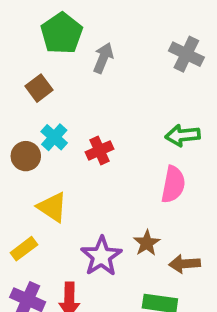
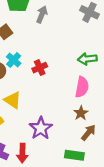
brown star: (147, 243) -> (81, 113), moved
brown arrow: (185, 264) -> (88, 133), turned 133

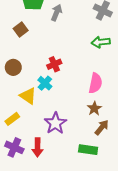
green arrow: (87, 59) -> (101, 42), moved
cyan cross: (14, 60) -> (45, 83), moved

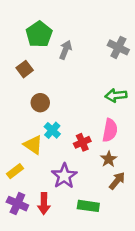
green arrow: (101, 42) -> (116, 95), moved
red cross: (54, 64) -> (82, 142), moved
brown circle: (13, 67) -> (40, 103), moved
green rectangle: (88, 150) -> (88, 206), moved

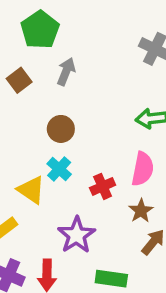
gray arrow: (65, 50) -> (66, 72), moved
brown circle: (40, 103) -> (61, 129), moved

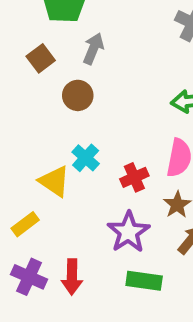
brown circle: (61, 129) -> (78, 95), moved
purple star: (77, 235) -> (128, 232), moved

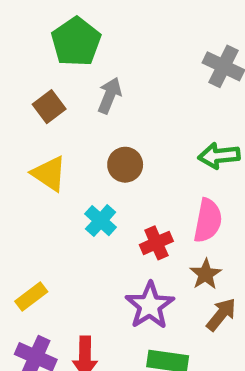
brown circle: (78, 95) -> (125, 165), moved
yellow triangle: (54, 181) -> (49, 174), moved

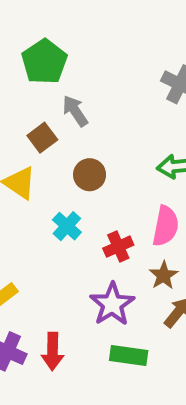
gray arrow: (109, 95) -> (75, 111), turned -56
brown square: (49, 107) -> (42, 138), moved

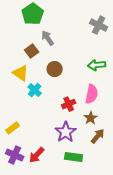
cyan cross: (67, 226) -> (35, 90), moved
red arrow: (53, 351) -> (37, 155), turned 42

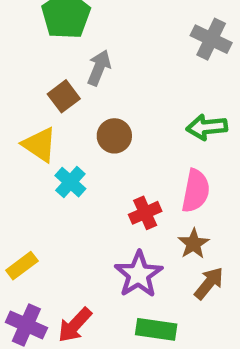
gray arrow: (48, 38) -> (99, 68), turned 56

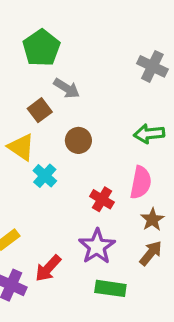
gray arrow: (99, 68) -> (67, 88), turned 100
red cross: (145, 213) -> (102, 199), turned -35
brown star: (194, 244) -> (152, 219), moved
red arrow: (75, 325) -> (48, 268), moved

